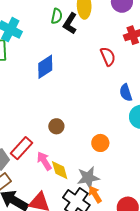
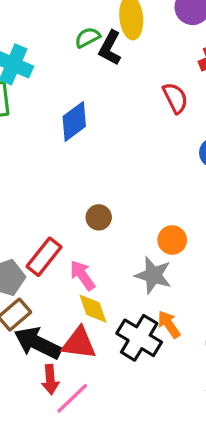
green semicircle: (57, 16) -> (87, 37), turned -126
yellow diamond: (60, 170) -> (93, 309), moved
gray star: (88, 178) -> (153, 275), moved, turned 30

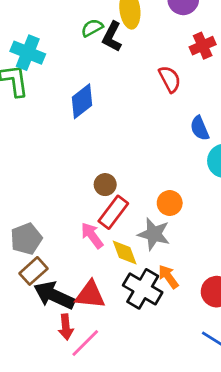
red rectangle: (44, 257) -> (113, 212), moved
yellow diamond: (93, 309) -> (125, 252), moved

